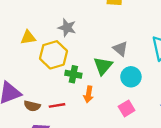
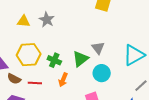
gray star: (67, 28) -> (47, 20), moved
yellow hexagon: (54, 55) -> (29, 55), moved

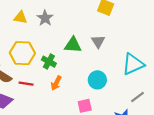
gray triangle: (98, 48) -> (98, 41), moved
green triangle: (80, 59) -> (73, 45), moved, turned 36

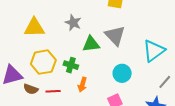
yellow triangle: (20, 17) -> (34, 28), size x1.5
gray star: (45, 18) -> (73, 23), moved
gray triangle: (98, 41) -> (115, 36), size x1.5

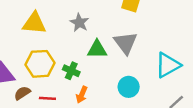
brown semicircle: (31, 89) -> (22, 93), turned 120

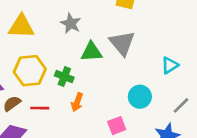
cyan triangle: (168, 65) -> (170, 65), size x0.6
cyan circle: (129, 87) -> (140, 97), moved

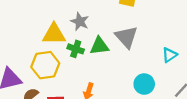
yellow triangle: (21, 26) -> (54, 34), moved
green cross: (64, 77) -> (76, 49), moved

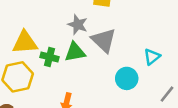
gray star: (80, 22) -> (78, 25), moved
cyan circle: (144, 84) -> (127, 78), moved

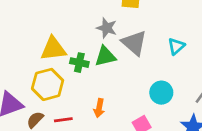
cyan triangle: (152, 57) -> (176, 46), moved
cyan circle: (127, 78) -> (161, 93), moved

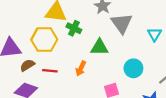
cyan triangle: (176, 46) -> (154, 34), turned -32
green triangle: (105, 56) -> (99, 47), moved

